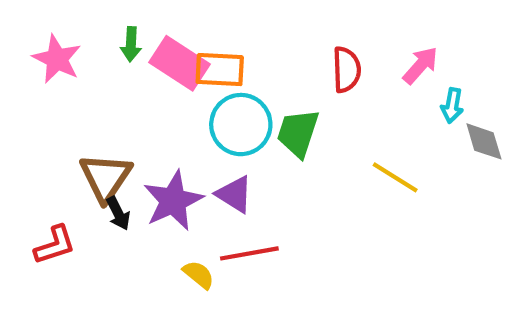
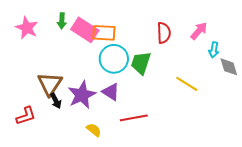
red line: (249, 253) -> (134, 118), moved

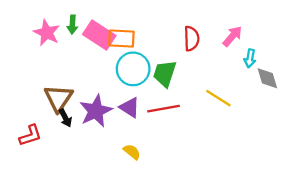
pink star: (27, 28) -> (47, 33), moved
red line: (134, 118) -> (163, 109), moved
yellow semicircle: (94, 130) -> (132, 152), moved

